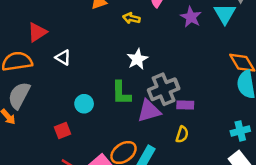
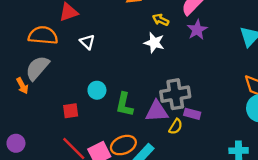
purple star: (191, 17) -> (197, 30), moved
white star: (137, 59) -> (154, 43), moved, turned 30
green L-shape: (121, 93) -> (124, 105), moved
yellow semicircle: (182, 134) -> (176, 127), moved

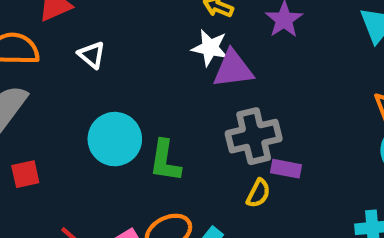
cyan circle: (97, 90) -> (115, 139), size x1.6
red square: (71, 111) -> (25, 174), moved
purple triangle: (157, 111) -> (233, 69), moved

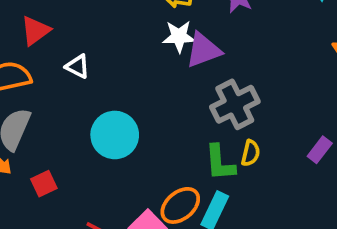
green L-shape: (165, 161) -> (220, 163), moved
purple rectangle: (286, 169) -> (320, 150), moved, turned -50

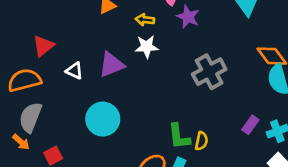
purple triangle: (203, 50) -> (112, 65), moved
gray cross: (235, 104) -> (209, 72), moved
yellow semicircle: (251, 153) -> (201, 141), moved

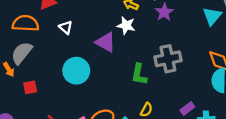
purple triangle: (112, 65) -> (106, 42), moved, turned 35
green L-shape: (179, 136) -> (139, 74), moved

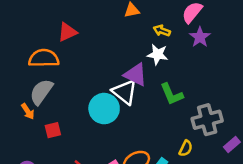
white triangle: (66, 27) -> (125, 92), moved, size x1.6
gray cross: (168, 59) -> (207, 120), moved
green L-shape: (139, 74) -> (172, 94), moved, turned -30

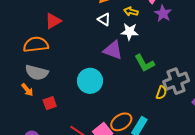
gray semicircle: (41, 92) -> (37, 72), turned -105
white triangle: (125, 92) -> (104, 19), moved, size x0.6
yellow semicircle: (186, 148) -> (161, 93), moved

